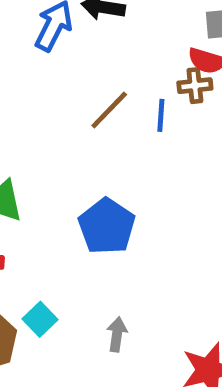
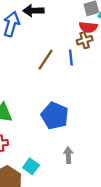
gray arrow: (117, 334) -> (68, 155), moved

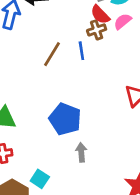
red semicircle: (88, 27) -> (100, 15), turned 42
gray arrow: (68, 155) -> (81, 152), moved

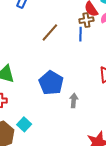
blue line: (81, 51) -> (80, 34), moved
gray arrow: (81, 152) -> (74, 100), moved

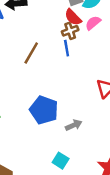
gray arrow: (74, 100) -> (74, 125), turned 72
cyan square: (24, 124) -> (61, 161), moved

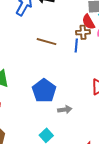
brown line: (31, 53) -> (46, 42), turned 60

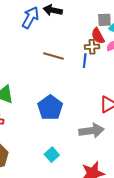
gray arrow: (65, 110) -> (91, 131), moved, size x1.6

